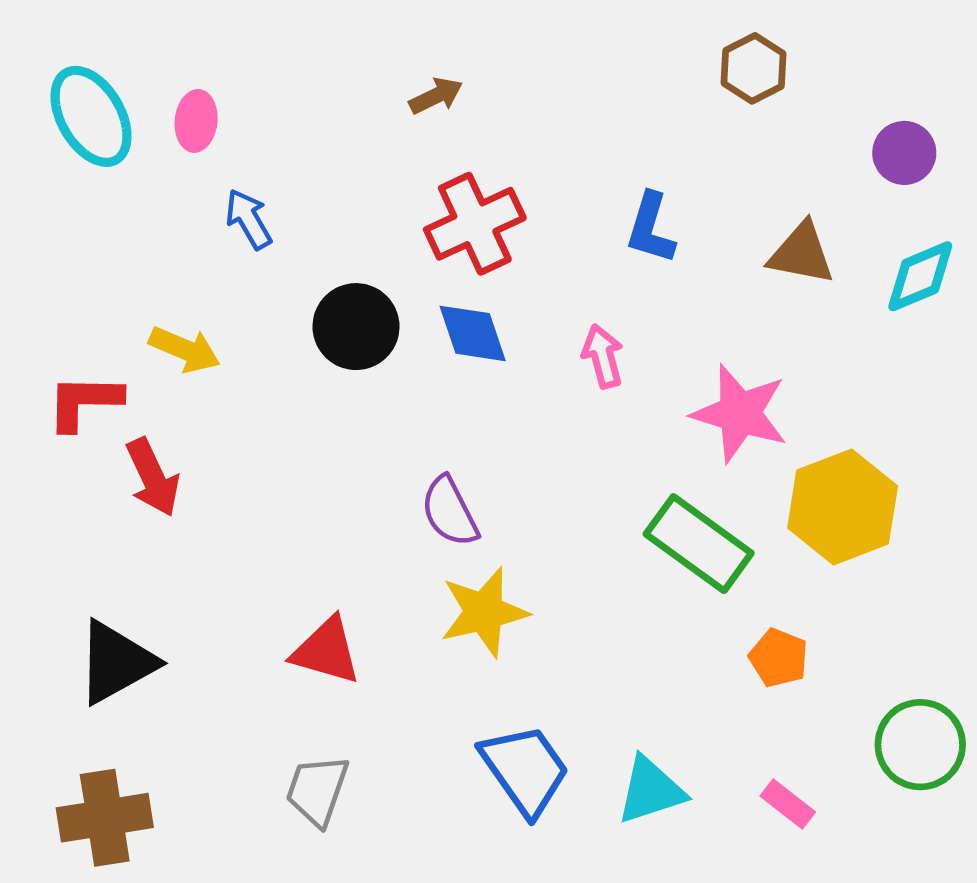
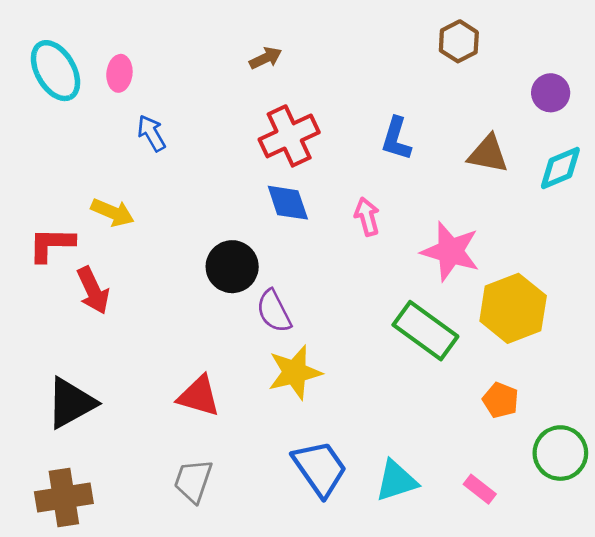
black circle: (356, 327) -> (232, 267), moved
orange pentagon: (779, 658) -> (501, 400), moved

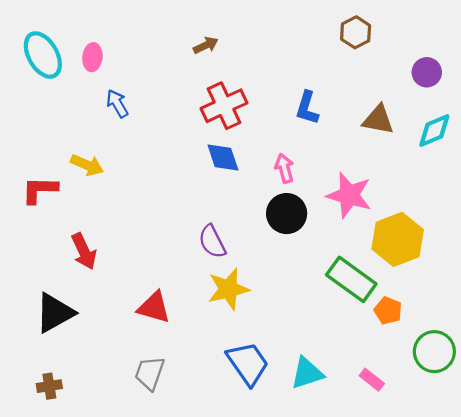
black circle: (232, 267) -> (287, 214), moved
red arrow: (93, 290) -> (84, 251), moved
green rectangle: (425, 331) -> (351, 279), moved
brown cross: (64, 498) -> (49, 386), size x0.6

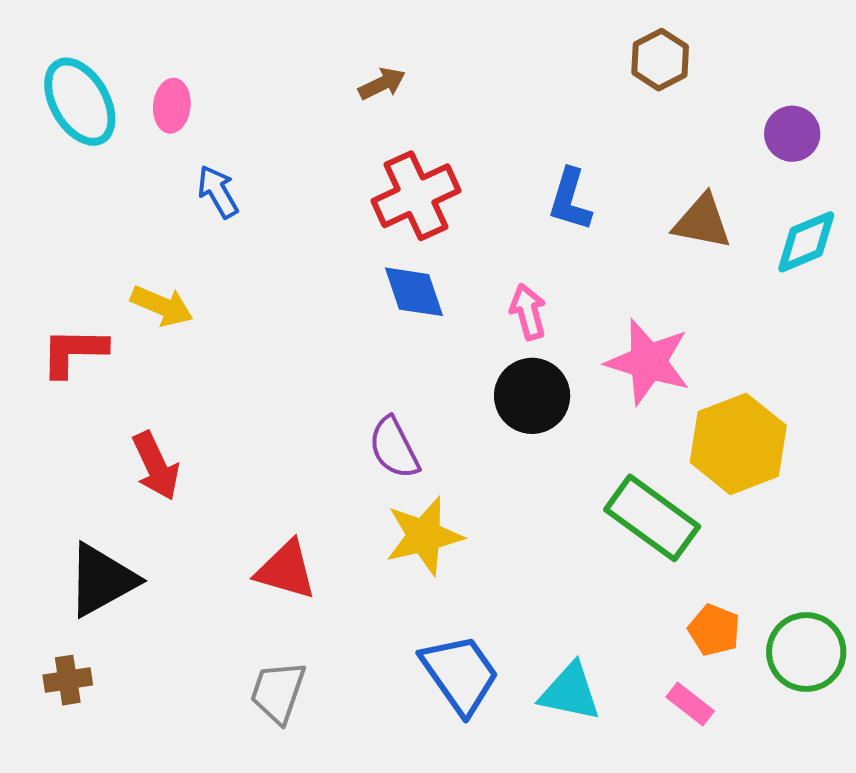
orange pentagon: (388, 311) -> (714, 630), moved
cyan triangle: (307, 373) -> (570, 692), turned 30
brown cross: (49, 386) -> (68, 680), moved

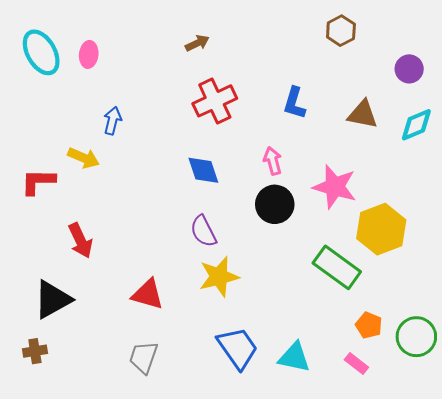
blue arrow: (218, 192) -> (112, 121), moved, turned 44
blue diamond: (414, 292) -> (203, 170), moved

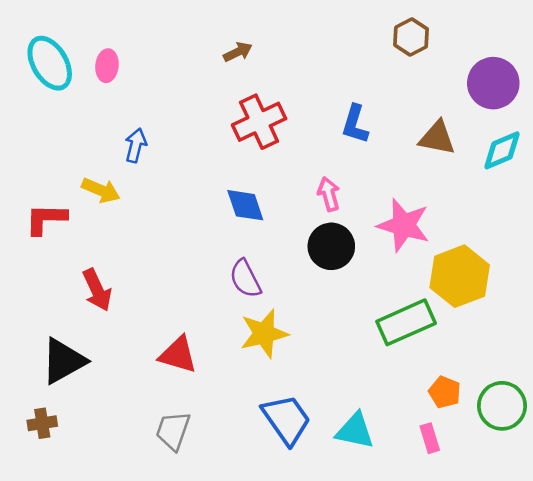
purple circle: (409, 69) -> (493, 83), size x1.5
green rectangle: (337, 267) -> (406, 322), turned -60
pink rectangle: (356, 364) -> (430, 438), turned 35

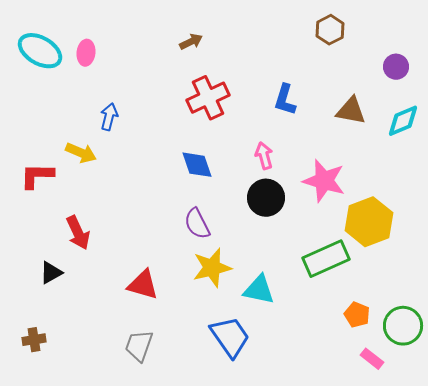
cyan ellipse: (50, 63) -> (40, 51), turned -30
purple circle: (493, 83) -> (396, 67), size x0.6
black triangle: (63, 361) -> (51, 273), moved, size x0.6
cyan triangle: (355, 431) -> (259, 290), moved
pink rectangle: (430, 438) -> (372, 359), moved, turned -35

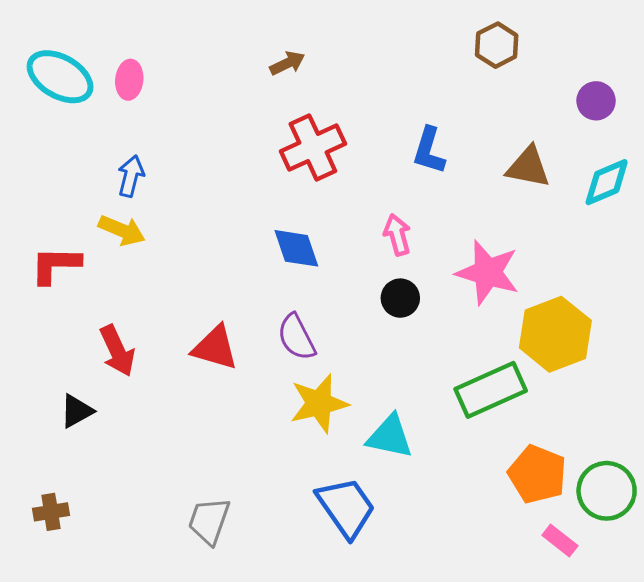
blue arrow: (109, 117) -> (131, 176), moved
black circle: (266, 198) -> (400, 298), size x0.7
red triangle: (143, 285) -> (215, 348), moved
orange pentagon: (357, 315) -> (537, 474), size x1.5

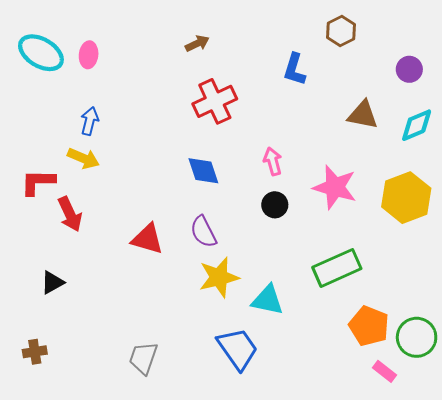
blue L-shape: (429, 150) -> (294, 69), moved
yellow hexagon: (555, 334) -> (406, 198), moved
red arrow: (117, 351) -> (70, 214), moved

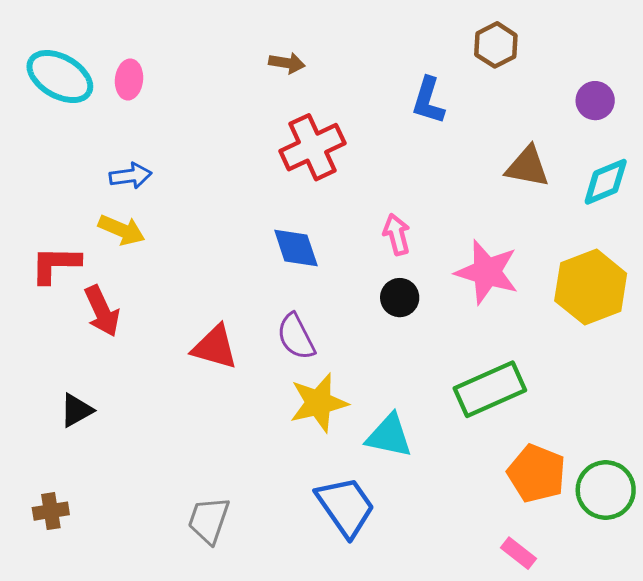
brown arrow: (197, 43) -> (287, 63), turned 35
blue arrow: (90, 121) -> (131, 176), turned 68
pink rectangle: (384, 371) -> (518, 553), moved

